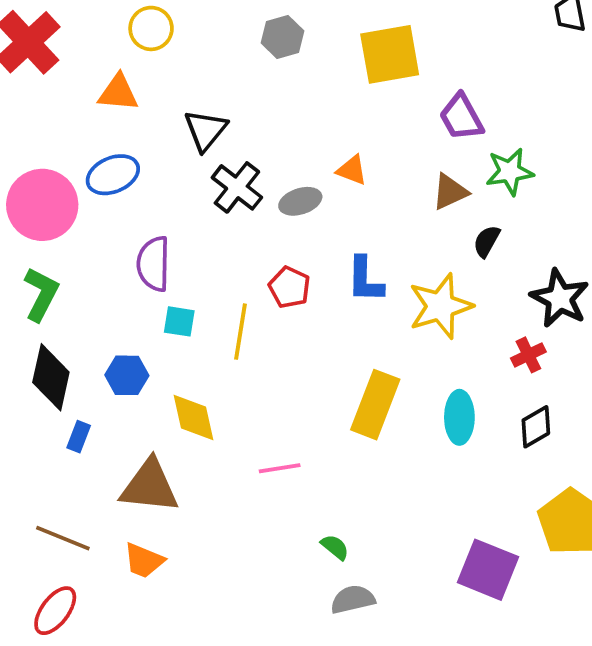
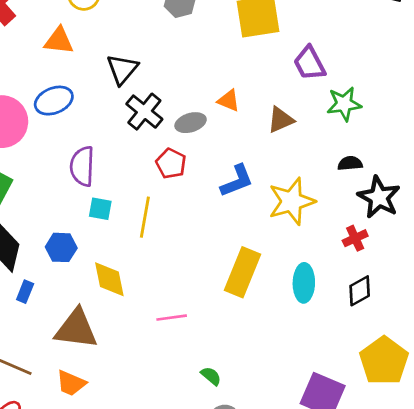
brown triangle: (450, 192) -> (281, 120), moved
black semicircle: (487, 241) -> (350, 163), moved, turned 55
blue L-shape: (365, 280) -> (237, 181), turned -114
red pentagon: (289, 287) -> (171, 163), moved

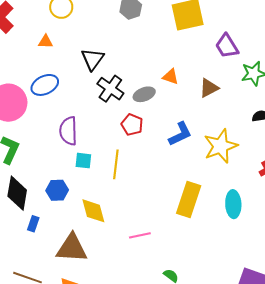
orange triangle: (59, 41) -> (46, 42), size x0.7

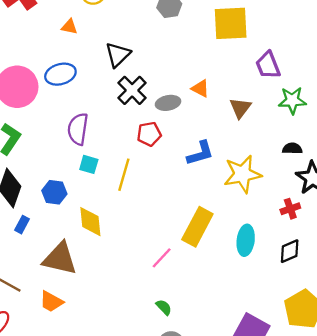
brown triangle: (209, 88) -> (240, 108), turned -35
red pentagon: (132, 125) -> (149, 134), turned 30
pink line: (140, 235) -> (162, 258), moved, turned -45

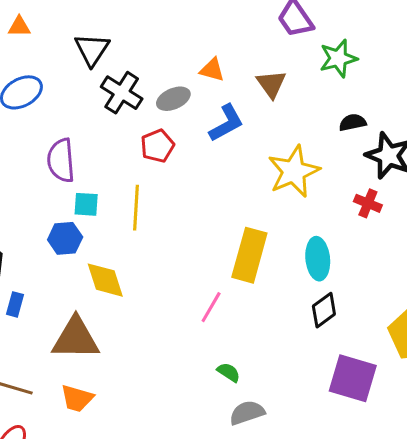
blue L-shape: (200, 153) -> (226, 123), moved
blue hexagon: (54, 192) -> (65, 238), moved
red cross: (290, 209) -> (368, 203), turned -36
black diamond: (290, 251) -> (324, 310), moved

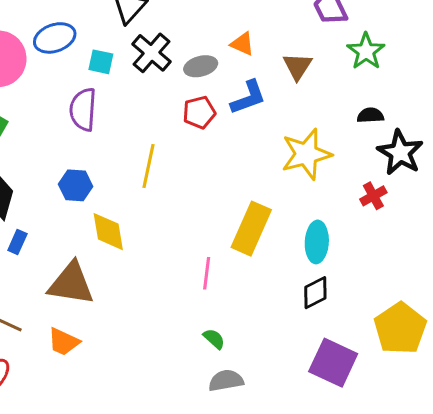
green star: (338, 58) -> (366, 51), turned -30
red pentagon: (157, 146) -> (199, 112), moved
red cross: (368, 203) -> (373, 196), turned 30
cyan square: (86, 204) -> (101, 62), moved
pink line: (211, 307) -> (207, 273), turned -32

